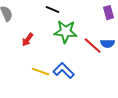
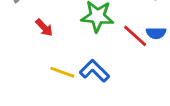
red arrow: (28, 40) -> (44, 27), turned -80

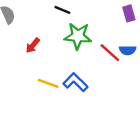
red arrow: (44, 27) -> (33, 45), turned 84

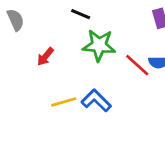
yellow line: (48, 83) -> (64, 102), turned -36

